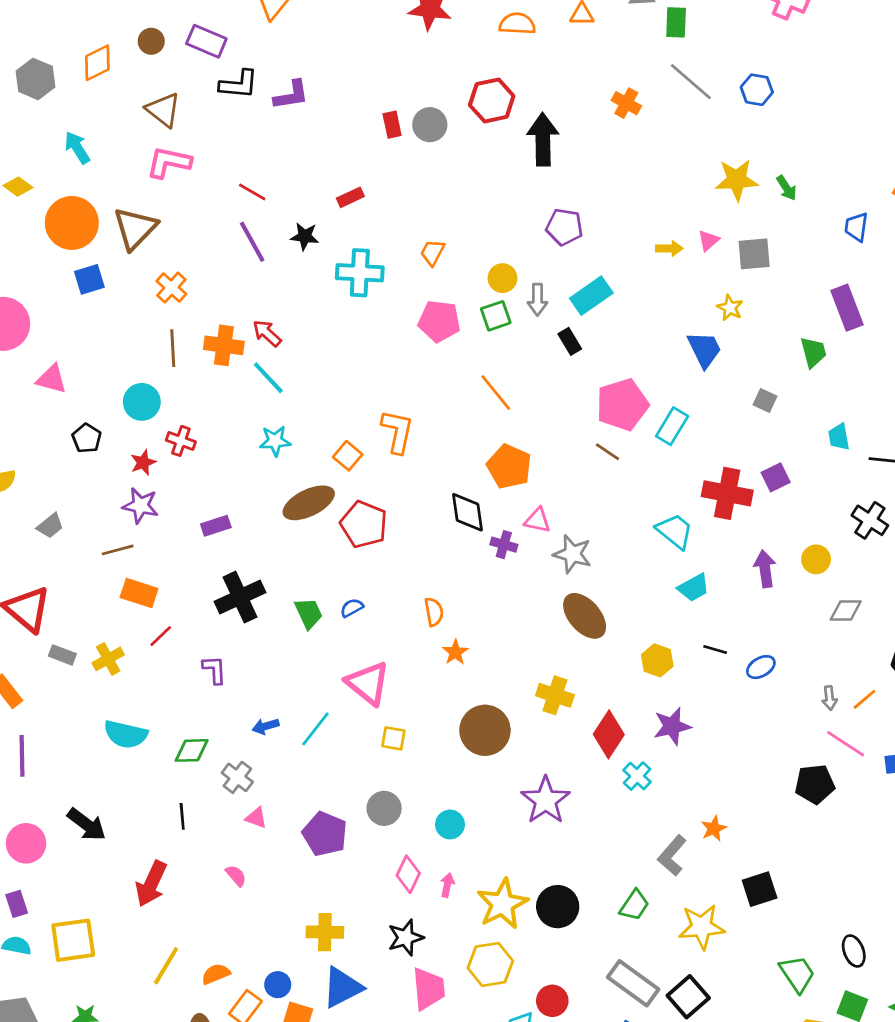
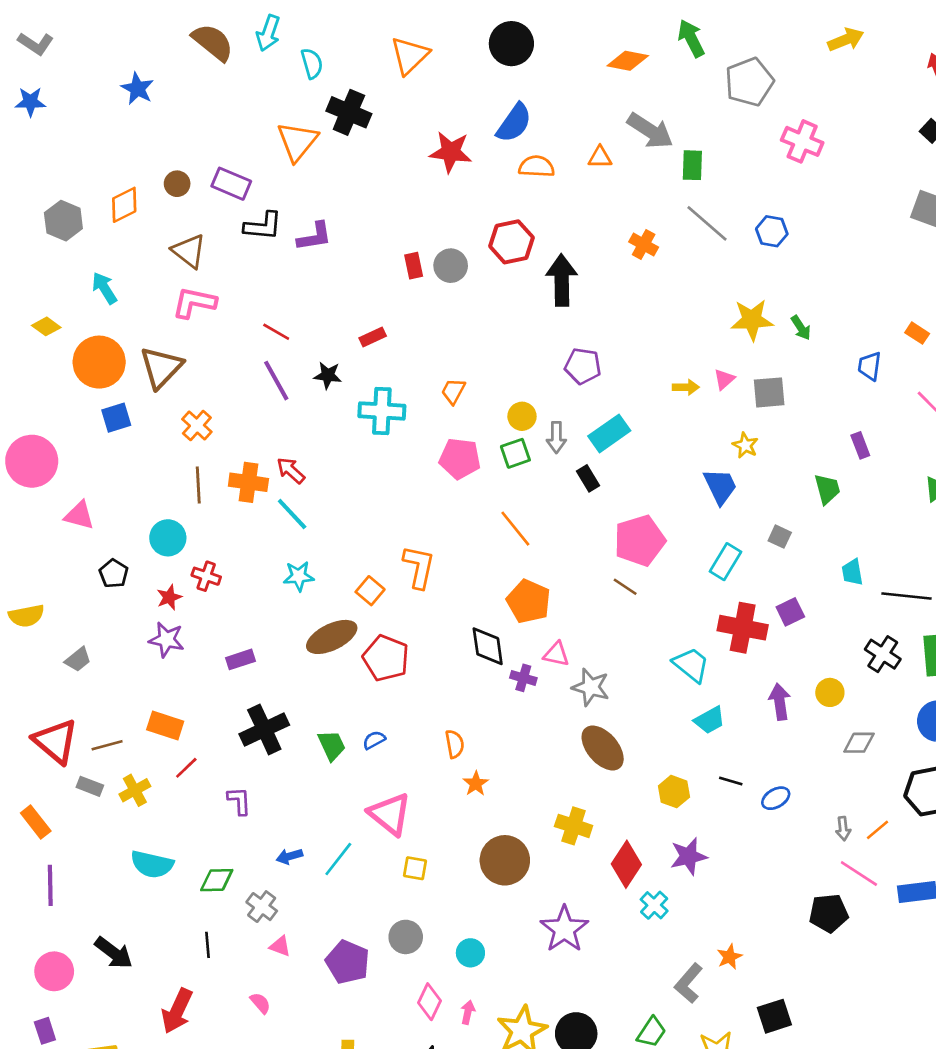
purple rectangle: (847, 308) -> (860, 445), size x0.6
cyan rectangle: (672, 426) -> (726, 562), moved
brown line: (118, 550) -> (107, 745), moved

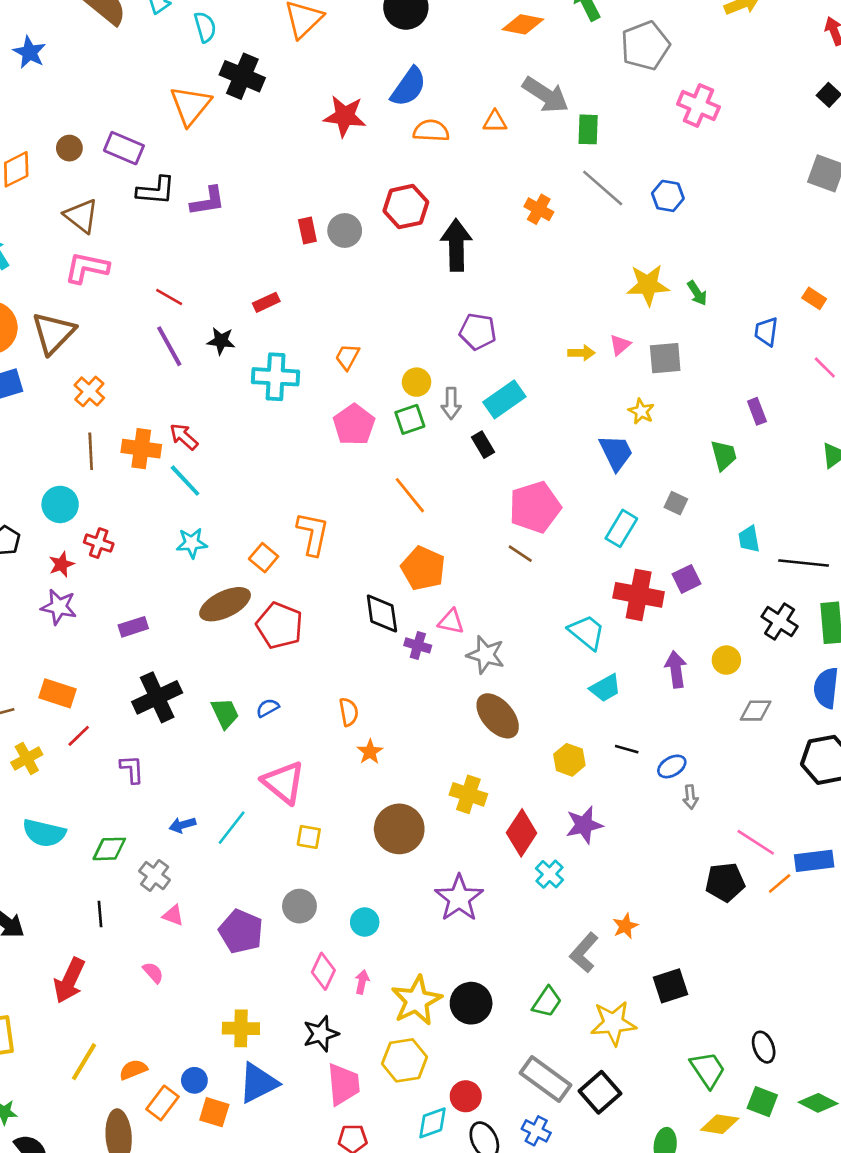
pink pentagon: (460, 459) -> (354, 425), turned 30
gray arrow: (843, 829) -> (690, 797), moved
orange line: (877, 830) -> (780, 883), moved

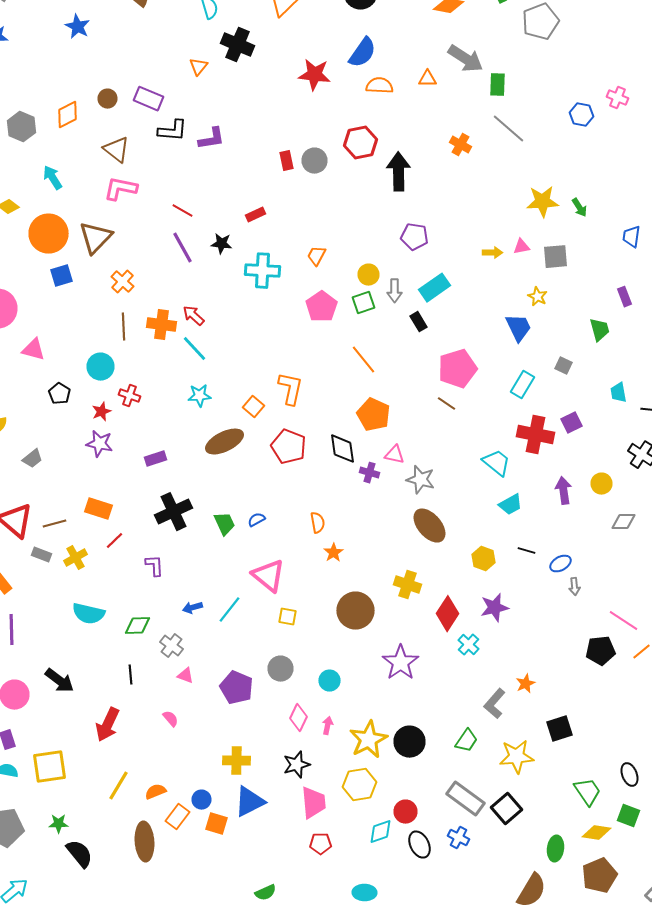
orange triangle: (190, 105) -> (198, 67), size x0.6
pink cross: (698, 105) -> (618, 98), moved, size x0.7
blue hexagon: (668, 196) -> (582, 115), moved
pink triangle: (620, 345) -> (522, 247), turned 30
red pentagon: (280, 625) -> (288, 447), moved

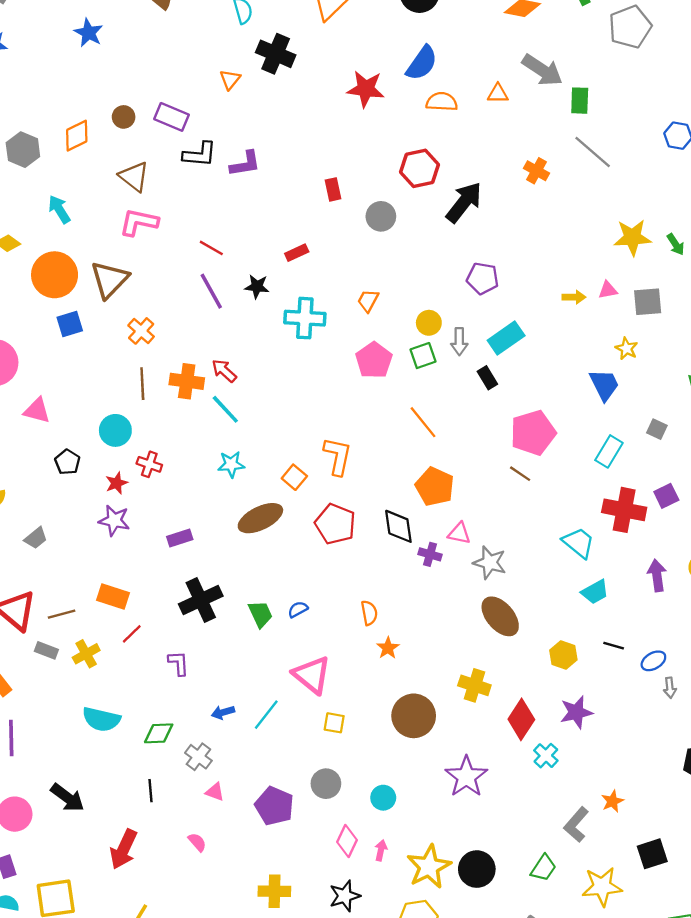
gray circle: (314, 161) -> (381, 216), moved
black arrow: (398, 172) -> (464, 202), turned 39

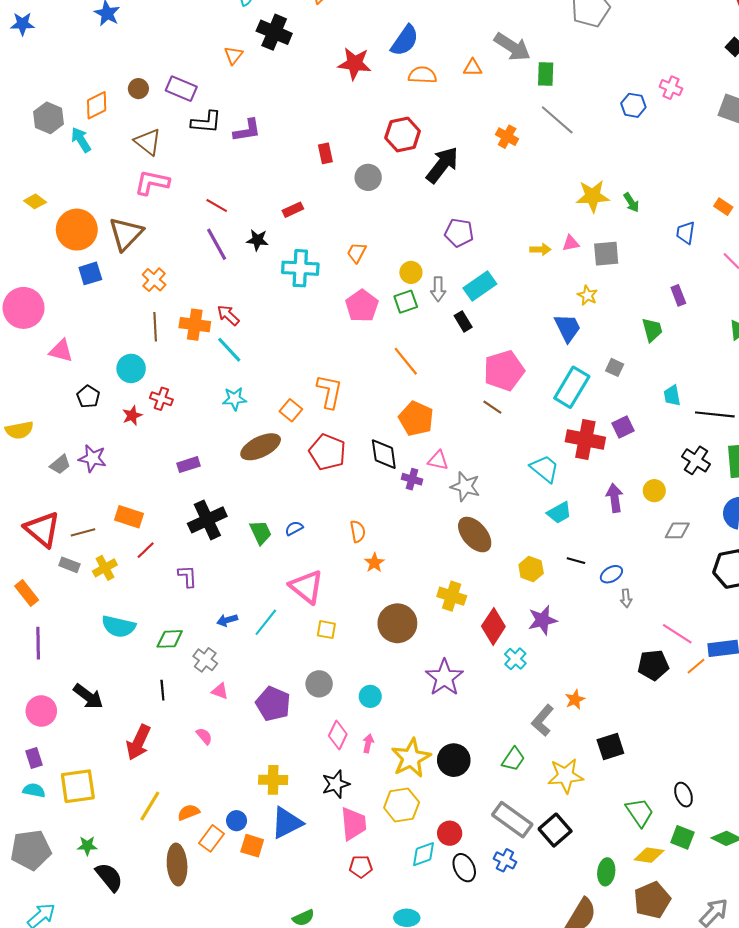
cyan arrow: (59, 209) -> (81, 140), moved
cyan rectangle: (609, 451) -> (572, 387), size x1.4
purple star: (114, 520) -> (92, 458), moved

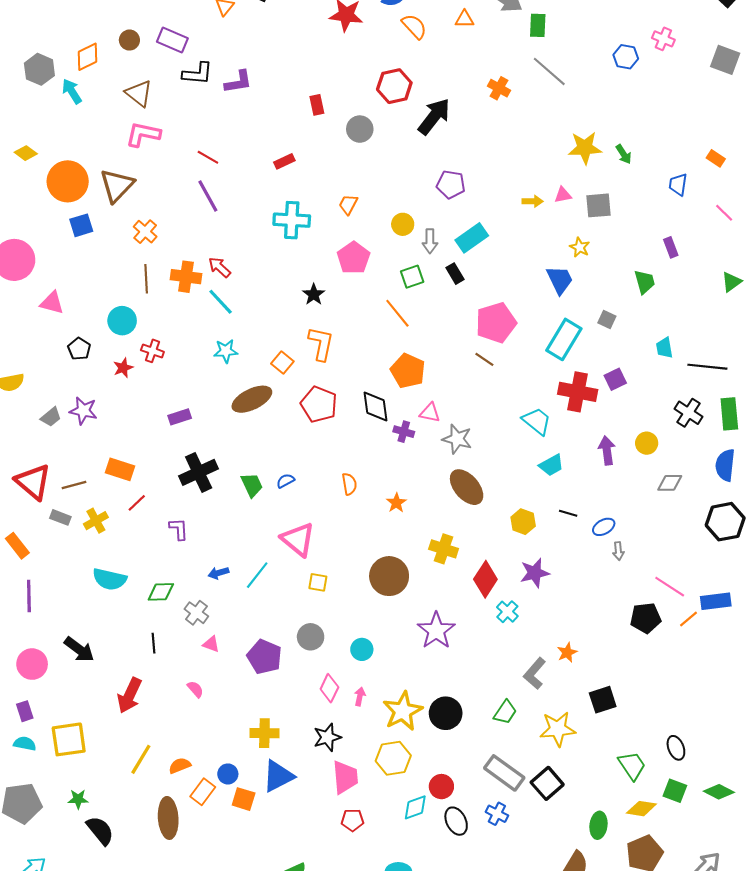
orange semicircle: (422, 75) -> (414, 26), turned 44
black star: (257, 240) -> (314, 294), moved, turned 30
green square: (406, 302) -> (412, 277), moved
orange star: (374, 563) -> (396, 503), moved

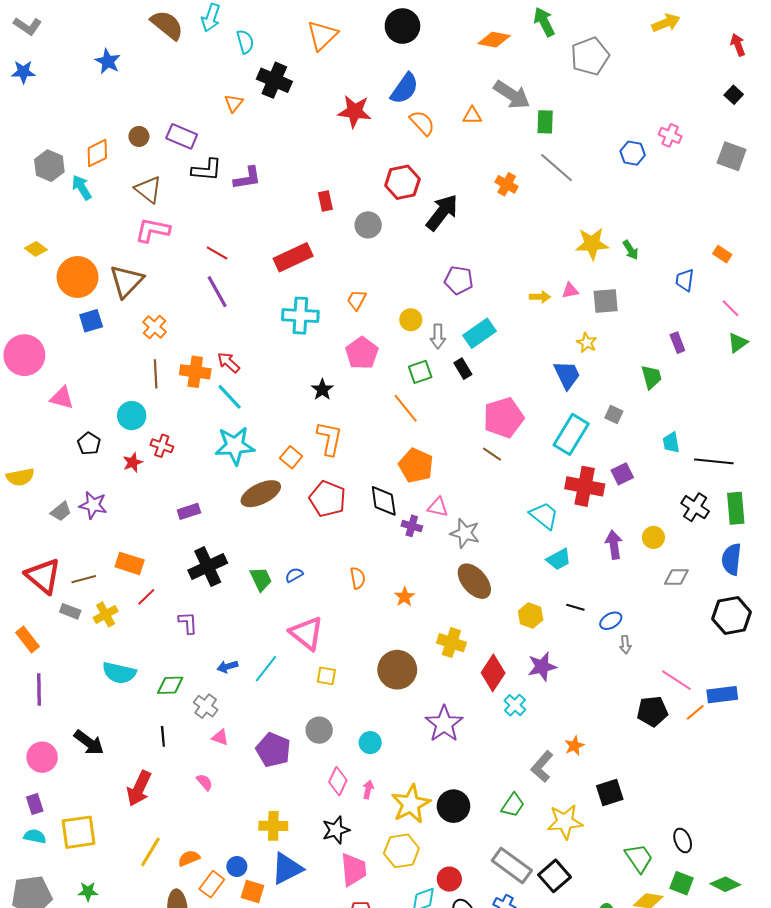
red rectangle: (284, 161) -> (293, 257), size x1.8
green triangle: (731, 282) -> (738, 343), moved
cyan star: (226, 351) -> (235, 446), size x1.6

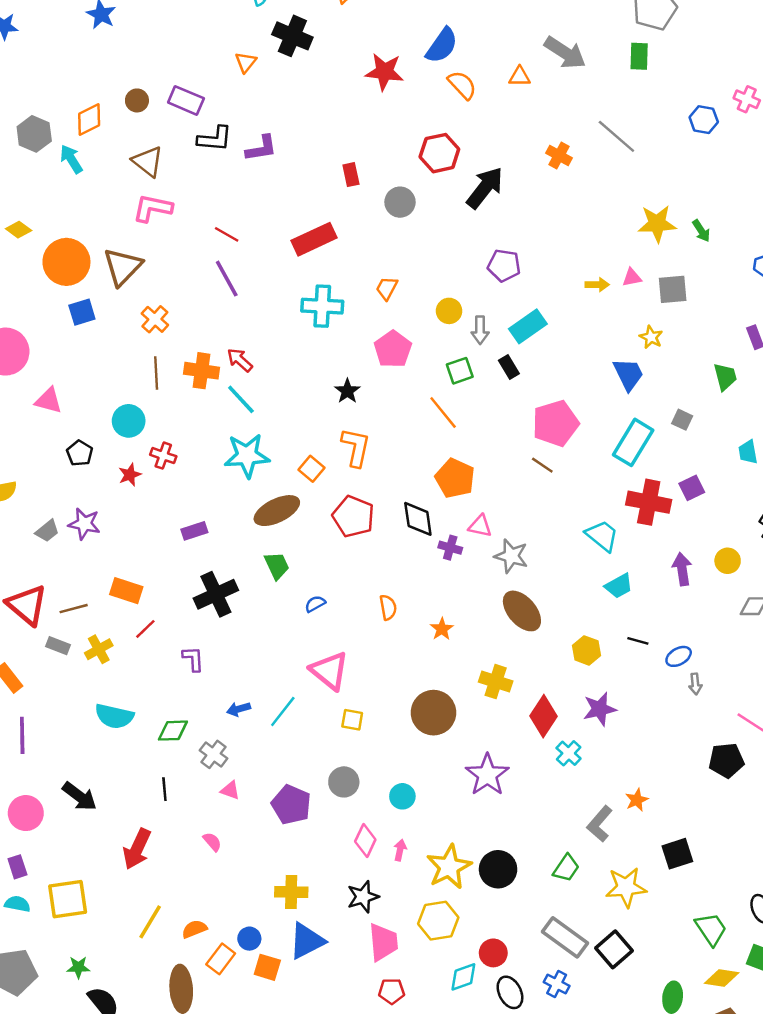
green rectangle: (545, 122) -> (639, 56), moved
green trapezoid: (261, 579) -> (277, 566), moved

